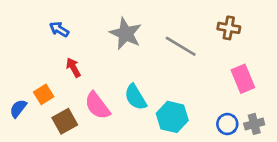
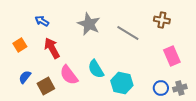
red arrow: (73, 67) -> (52, 48), size x1.5
orange square: (44, 94) -> (20, 45), moved
blue semicircle: (18, 108) -> (25, 77), moved

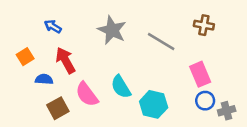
pink rectangle: (172, 56) -> (200, 74), moved
blue semicircle: (25, 77) -> (44, 79), moved, turned 56
blue circle: (161, 88) -> (205, 101), moved

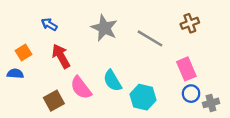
brown cross: (204, 25) -> (190, 23), turned -30
blue semicircle: (44, 79) -> (15, 74), moved

